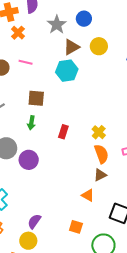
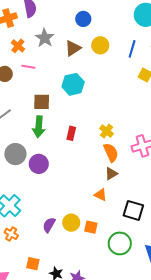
gray star: (57, 25) -> (45, 38), moved
orange cross: (18, 33) -> (18, 46), moved
cyan hexagon: (67, 71) -> (73, 84), moved
green arrow: (31, 123) -> (39, 127), size x1.5
yellow circle: (28, 241) -> (71, 223), moved

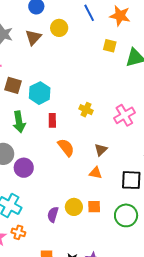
blue line: (132, 49) -> (89, 13), moved, turned -30
cyan hexagon: (73, 84) -> (40, 93), moved
brown square: (42, 102) -> (13, 85), moved, turned 30
orange semicircle: (111, 153) -> (66, 147), moved
purple circle: (39, 164) -> (24, 168), moved

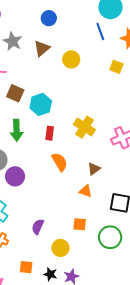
yellow circle: (59, 28) -> (71, 59), moved
yellow cross: (86, 110) -> (84, 127), size x1.5
yellow circle: (74, 207) -> (60, 248), moved

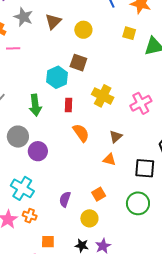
brown square: (15, 93) -> (78, 63), moved
orange square: (80, 224) -> (99, 194), moved, turned -32
orange square: (26, 267) -> (48, 242), moved

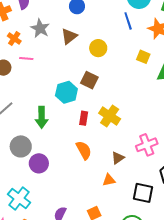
pink cross: (141, 103) -> (147, 145), moved
red rectangle: (69, 105) -> (84, 118), moved
orange triangle: (109, 160) -> (109, 180), turned -32

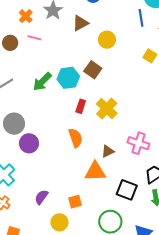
green arrow: (42, 117) -> (42, 82), moved, turned 35
pink cross: (147, 145) -> (138, 143), turned 30
orange triangle: (109, 180) -> (95, 172), size x1.6

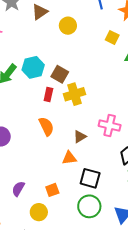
brown square: (93, 70) -> (60, 74), moved
yellow cross: (107, 109) -> (74, 94), turned 35
orange triangle: (95, 172) -> (69, 158), size x0.7
black square: (127, 190) -> (90, 178), moved

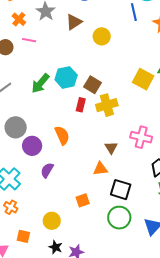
yellow square: (112, 38) -> (143, 79), moved, size x1.5
orange semicircle: (46, 126) -> (62, 135), moved
brown triangle: (80, 137) -> (111, 148), turned -32
purple semicircle: (18, 189) -> (47, 170), moved
yellow circle: (39, 212) -> (52, 221), moved

